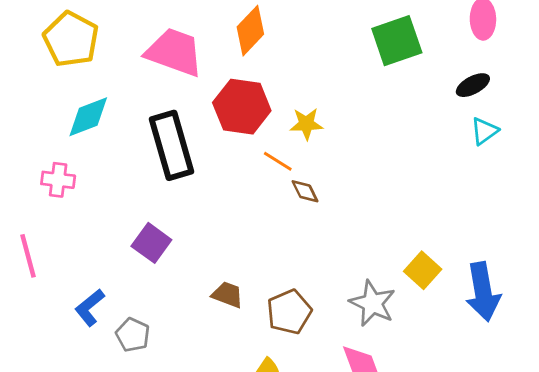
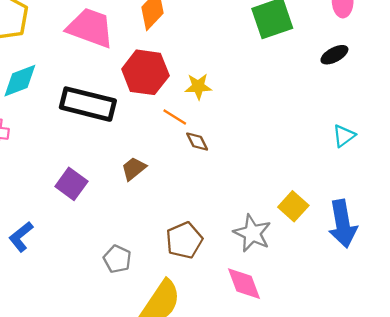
cyan triangle: (484, 131) -> (344, 136), moved
black rectangle: (171, 145) -> (88, 104), turned -60
brown trapezoid: (227, 295) -> (134, 169), moved, turned -60
gray pentagon: (133, 335) -> (117, 259), moved

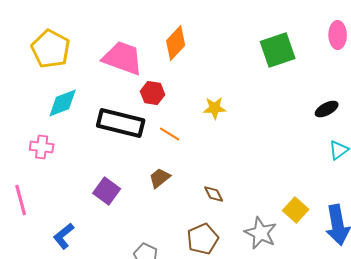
black ellipse: (334, 55) -> (327, 109), moved
red hexagon: (145, 72) -> (153, 93), moved, size x0.6
orange line: (175, 117) -> (170, 134), moved
brown diamond: (197, 142) -> (214, 194), moved

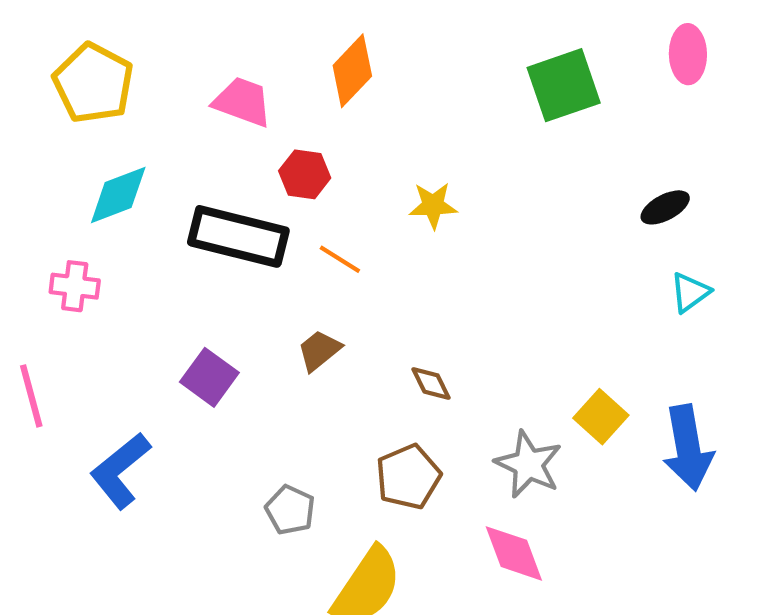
pink trapezoid: (123, 58) -> (243, 102), size x0.7
blue L-shape: (64, 236) -> (120, 471), size x1.4

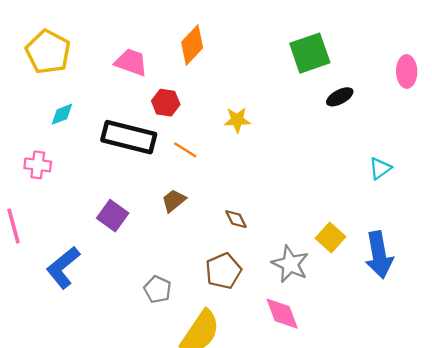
pink ellipse: (688, 54) -> (407, 71), moved
cyan diamond: (118, 195) -> (62, 114), size x0.7
black ellipse: (665, 207) -> (340, 97), moved

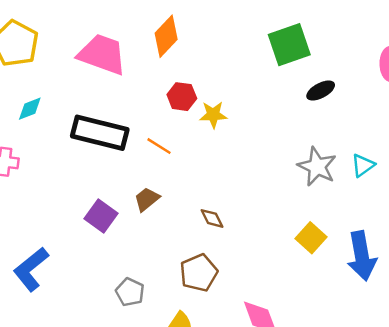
pink trapezoid: (131, 62) -> (102, 54), size x1.4
red hexagon: (166, 103) -> (182, 97), moved
purple square: (113, 216) -> (101, 216), moved
gray star: (290, 264) -> (317, 167), moved

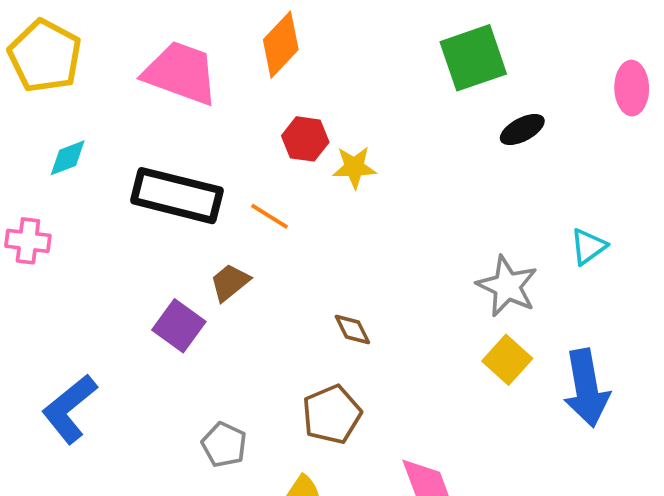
gray star: (317, 167) -> (507, 286), moved
brown trapezoid: (147, 199) -> (230, 282), moved

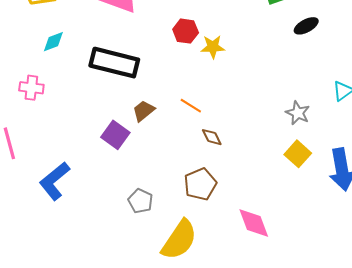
orange line: (269, 216) -> (191, 106), moved
gray star: (507, 286) -> (298, 113), size x0.7

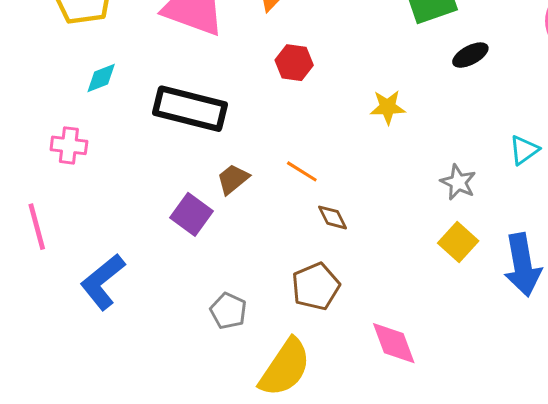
yellow star: (213, 47) -> (388, 107), moved

